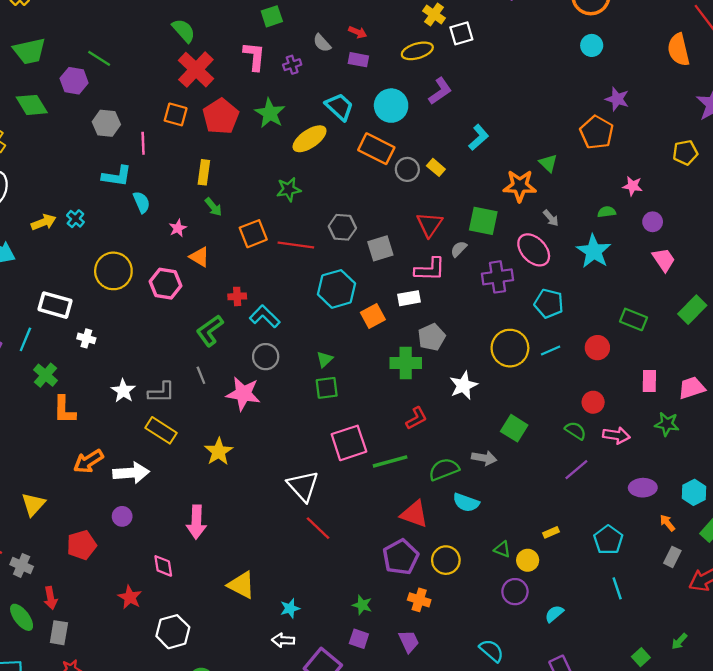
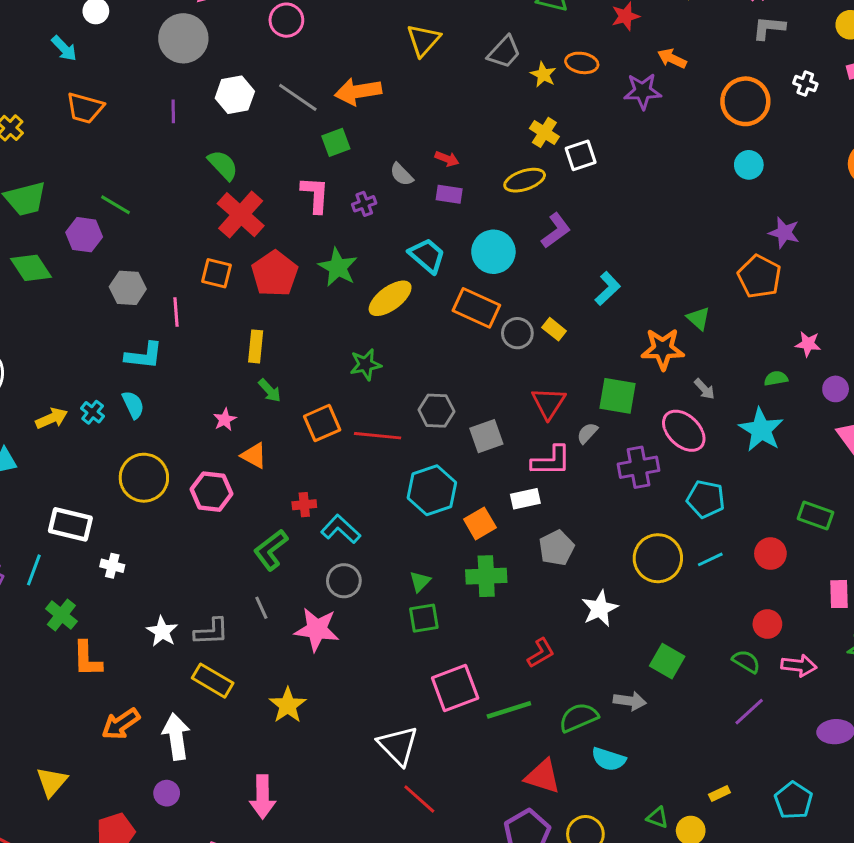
cyan semicircle: (142, 202) -> (133, 405), moved
green cross: (406, 363) -> (486, 576), moved
white arrow: (131, 473) -> (176, 737), turned -92

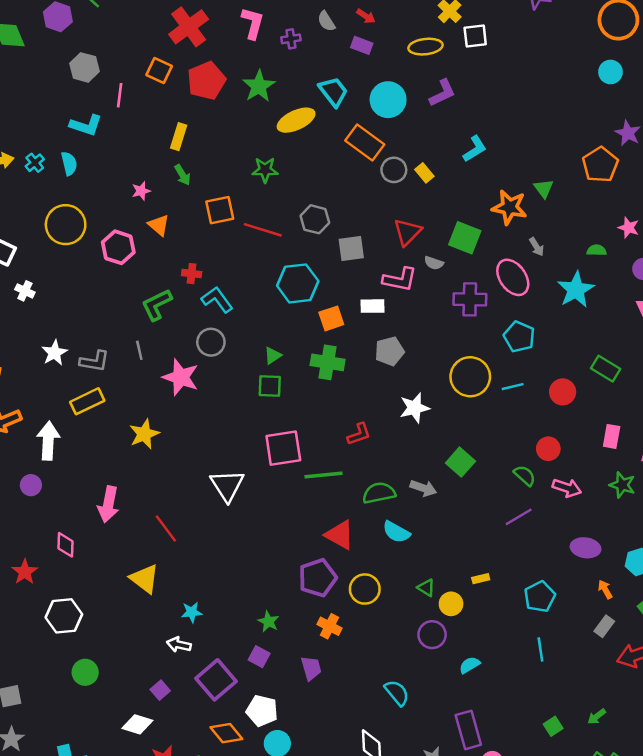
gray semicircle: (587, 433) -> (434, 263), turned -126
yellow rectangle: (213, 681) -> (87, 401), turned -68
red line: (419, 799) -> (166, 528), moved

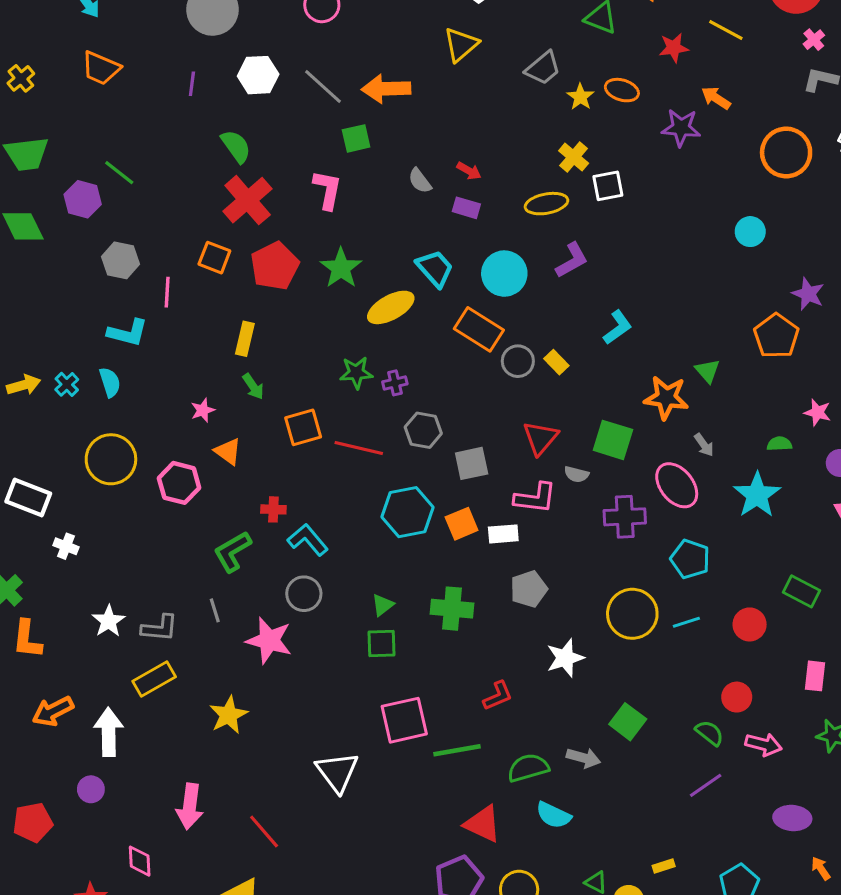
purple cross: (291, 39) -> (395, 383), moved
cyan circle: (610, 72) -> (750, 232), moved
orange square: (331, 318) -> (462, 524), moved

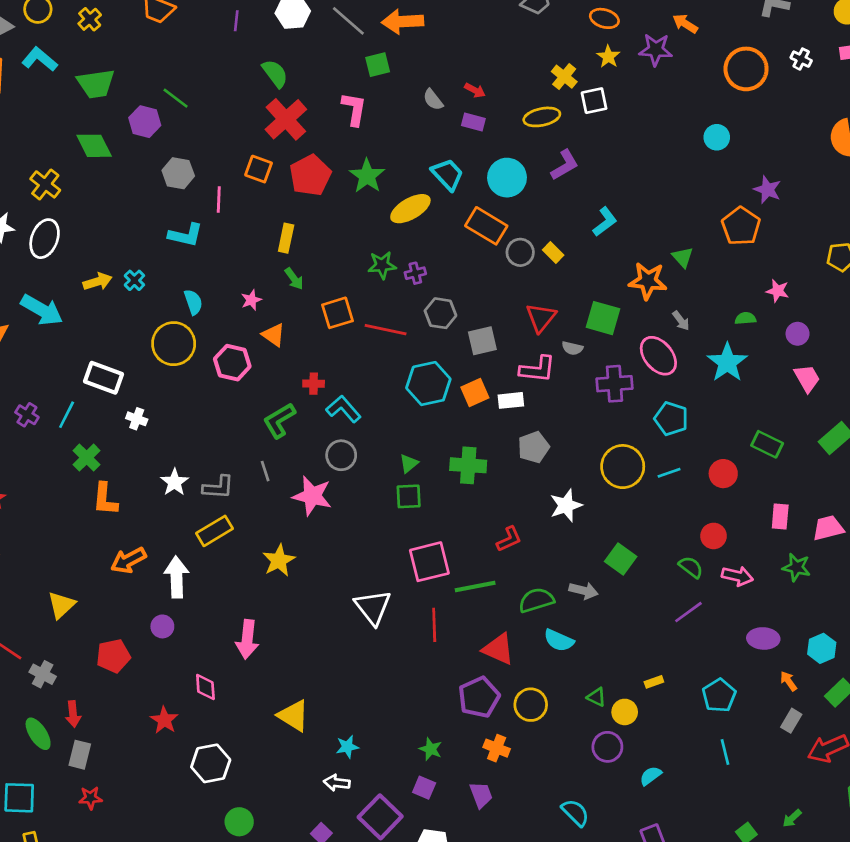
yellow star: (580, 97) -> (608, 57), moved
cyan semicircle: (110, 382) -> (193, 302), moved
red line: (264, 832) -> (434, 625), moved, turned 40

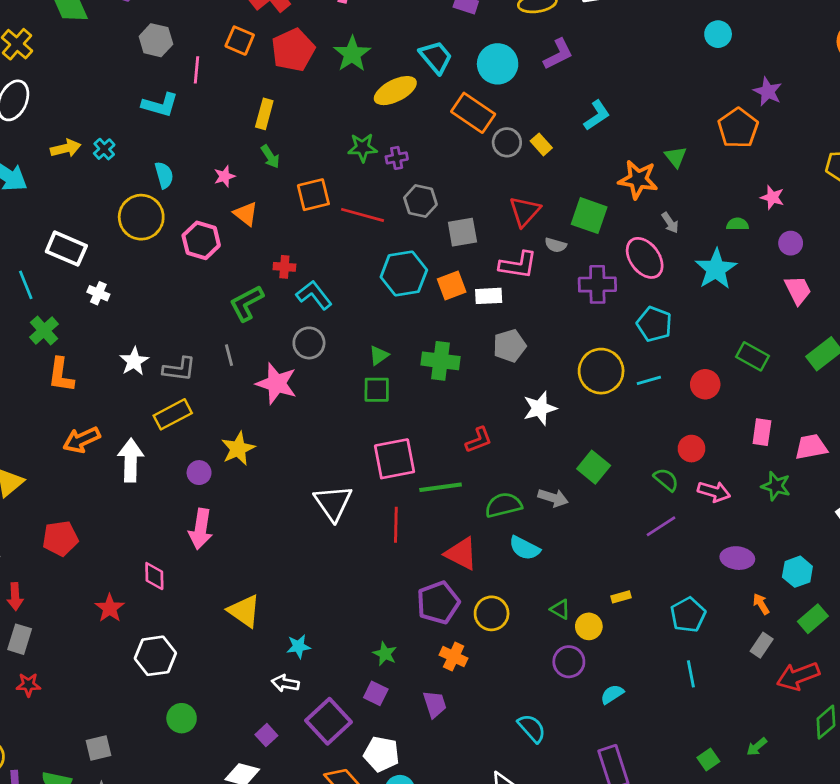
cyan line: (67, 415) -> (26, 285), turned -52
purple circle: (162, 626) -> (199, 473), moved

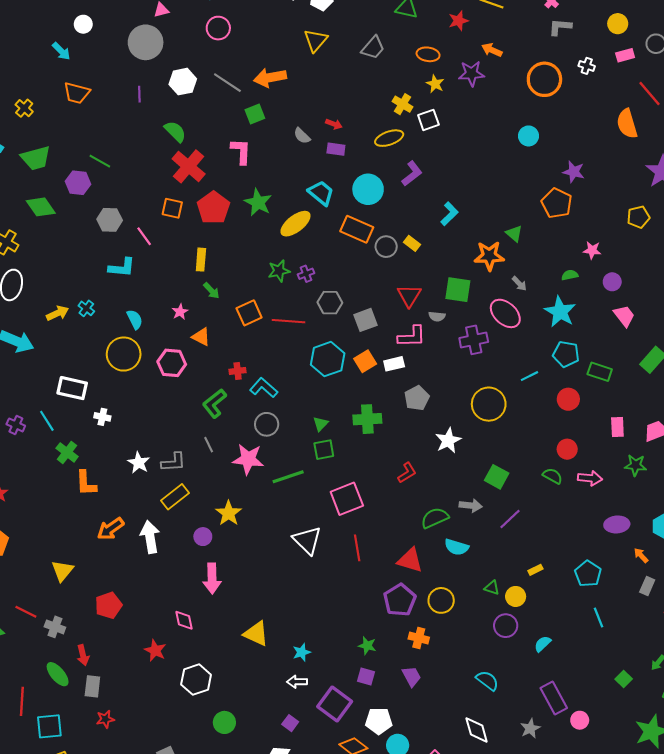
pink line: (197, 70) -> (144, 236), turned -30
cyan pentagon: (654, 324) -> (566, 354), moved
cyan line: (649, 380) -> (530, 376), moved
green line: (441, 487) -> (288, 477), moved
purple line: (661, 526) -> (510, 519), moved

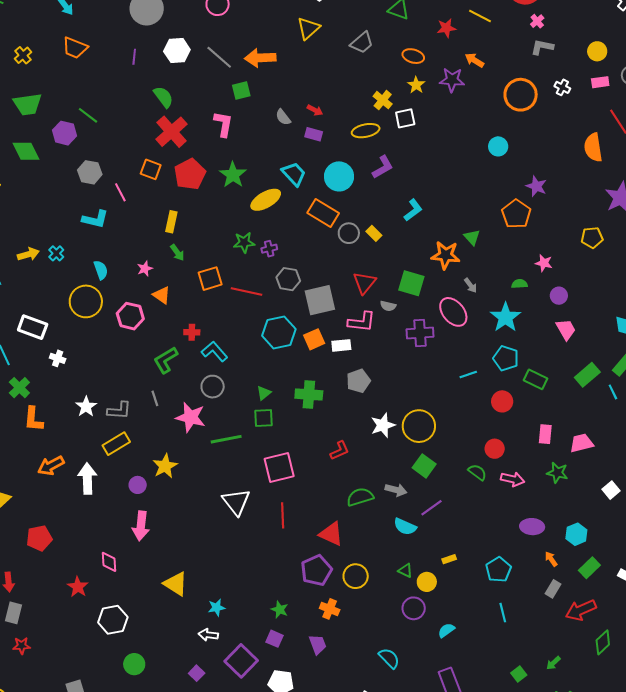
gray square: (366, 320) -> (320, 300), size x1.4
yellow circle: (489, 404) -> (419, 426), moved
cyan semicircle: (457, 547) -> (405, 527), moved

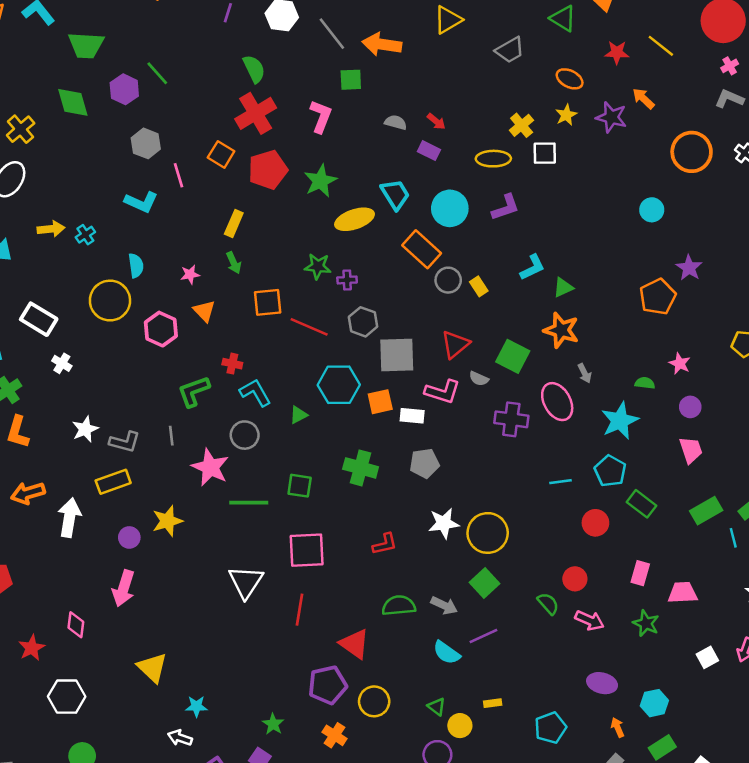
gray semicircle: (283, 117) -> (396, 122), turned 132
green triangle: (472, 237) -> (563, 288), moved, turned 36
green triangle: (264, 393) -> (298, 415), moved

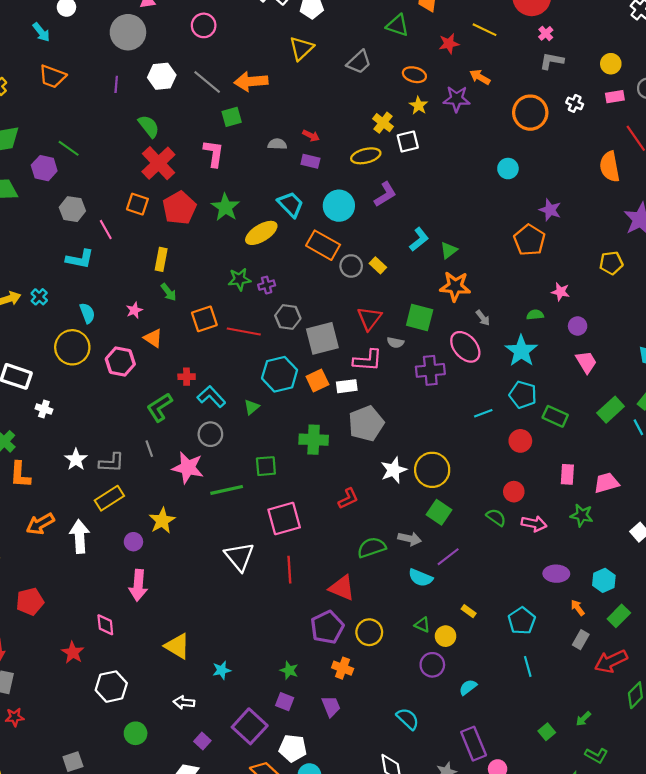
gray pentagon: (424, 463) -> (366, 424), size x1.4
yellow rectangle: (493, 703) -> (469, 611), turned 56
white arrow: (180, 738) -> (184, 702), moved

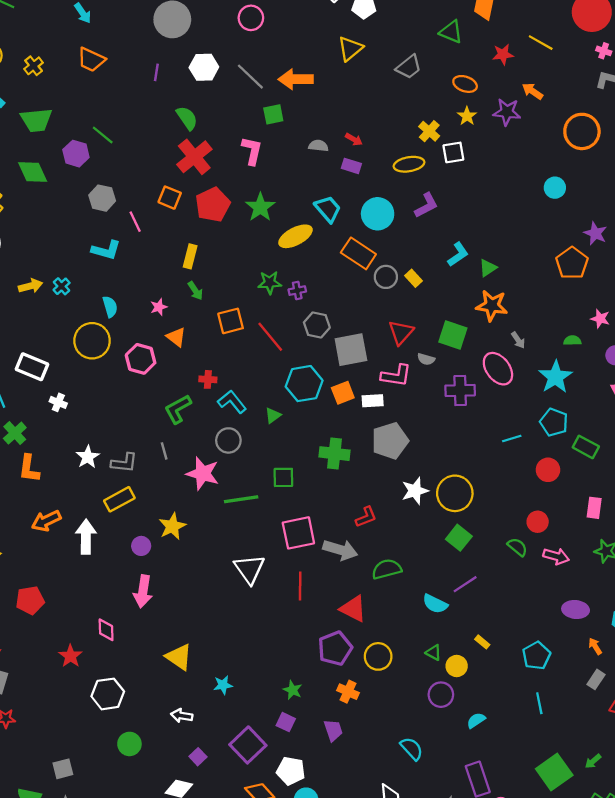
pink cross: (546, 33) -> (604, 51), turned -32
red line: (244, 331) -> (270, 337), turned 36
gray arrow: (410, 539) -> (340, 550), moved, size x1.4
green square: (547, 732) -> (554, 772), size x2.0

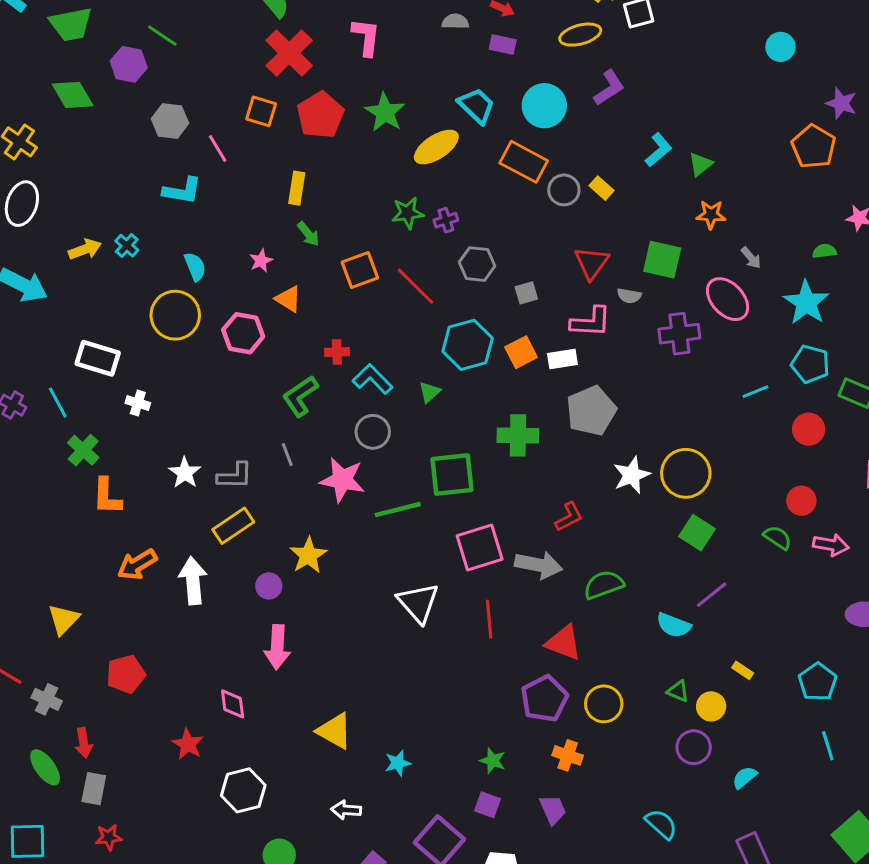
orange star: (492, 306) -> (711, 215), size x0.7
gray square: (351, 350) -> (526, 293), size x0.5
green square: (283, 477) -> (452, 475), size x1.5

